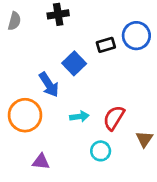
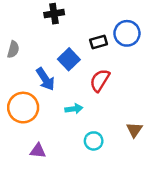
gray semicircle: (14, 21) -> (13, 49), moved
red semicircle: (114, 118) -> (100, 80), moved

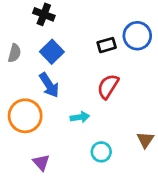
black cross: (54, 14) -> (44, 14), moved, turned 30
blue square: (69, 59) -> (52, 52), moved
purple triangle: (38, 151) -> (41, 163), turned 42

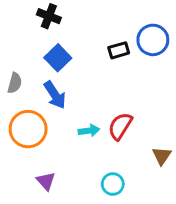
gray semicircle: (14, 53) -> (15, 83), moved
red semicircle: (108, 86) -> (120, 126), moved
cyan circle: (101, 152) -> (113, 184), moved

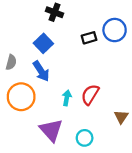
black cross: (49, 16) -> (54, 12), moved
cyan arrow: (89, 131) -> (67, 98), turned -72
purple triangle: (46, 181) -> (51, 130), moved, size x1.6

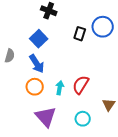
black rectangle: (89, 38) -> (80, 34), turned -56
orange circle: (21, 97) -> (35, 87), moved, size x0.7
cyan circle: (85, 138) -> (83, 119), moved

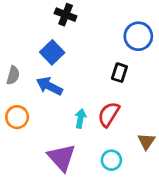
black rectangle: (80, 34) -> (119, 73), moved
blue arrow: (37, 64) -> (49, 86), turned 150
orange circle: (35, 87) -> (17, 117), moved

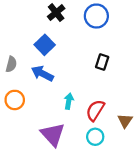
black cross: (66, 15) -> (56, 13), turned 30
blue circle: (138, 36) -> (96, 16), moved
red semicircle: (109, 114) -> (95, 110), moved

